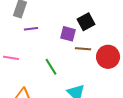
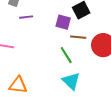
green line: (51, 67) -> (66, 55), moved

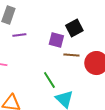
green line: (66, 55) -> (49, 80), moved

